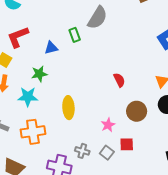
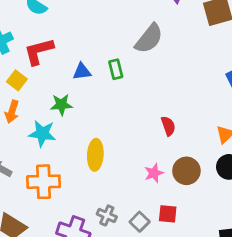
green rectangle: (75, 35) -> (116, 69), moved
pink star: (108, 125) -> (154, 173), moved

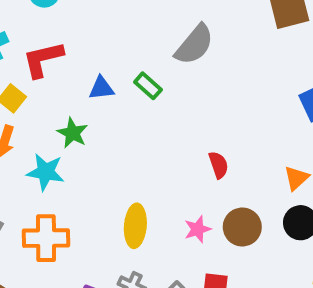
green rectangle: (116, 69) -> (148, 86), turned -36
green star: (61, 105) -> (73, 133), turned 30
yellow ellipse: (95, 155) -> (135, 226), moved

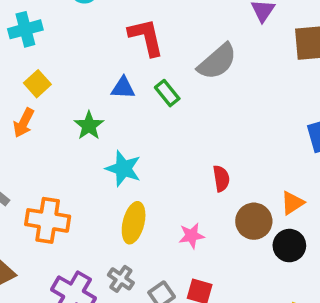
red L-shape: (43, 59) -> (146, 37), moved, turned 81
cyan star: (46, 172) -> (123, 169), moved
brown circle: (242, 227) -> (254, 221), moved

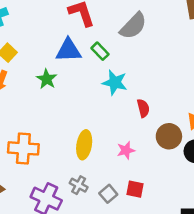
blue triangle: (123, 88) -> (68, 50), size x1.5
cyan star: (123, 169) -> (115, 82), moved

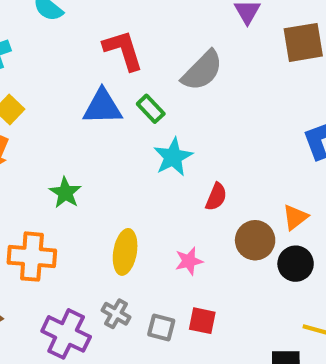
green star: (47, 79) -> (65, 193), moved
cyan star: (115, 82) -> (173, 157), turned 30
red semicircle: (143, 108) -> (216, 197), turned 36
gray square: (108, 194) -> (161, 327), turned -36

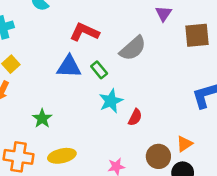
red L-shape: (123, 50) -> (84, 32), turned -52
red semicircle: (216, 197) -> (135, 117), moved
yellow ellipse: (125, 252) -> (62, 156), moved, turned 64

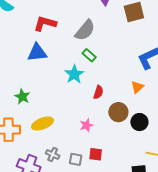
green rectangle: (99, 70) -> (89, 55), moved
red semicircle: (135, 117) -> (98, 92), moved
orange triangle: (184, 144) -> (137, 87), moved

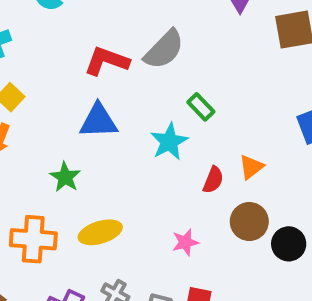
red L-shape: (45, 24) -> (107, 61), moved
gray semicircle: (85, 30) -> (164, 50), moved
blue triangle: (37, 53) -> (98, 121), moved
orange triangle: (137, 87) -> (251, 167), moved

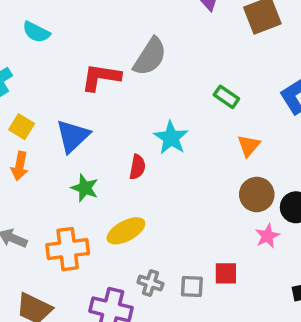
green rectangle: (201, 107) -> (226, 97), moved
blue triangle: (98, 121) -> (73, 136), moved, turned -30
red semicircle: (213, 180) -> (137, 167), moved
pink star: (185, 242) -> (267, 236), moved

